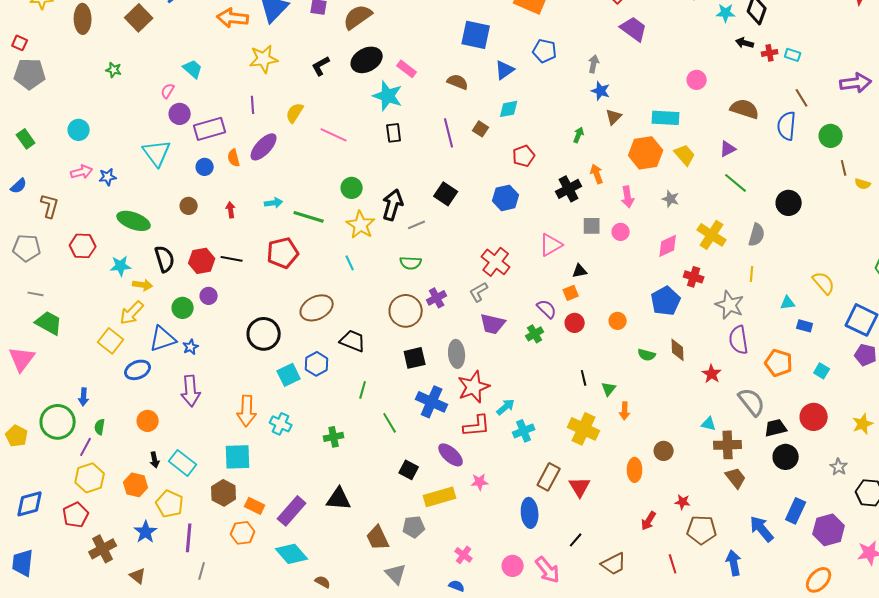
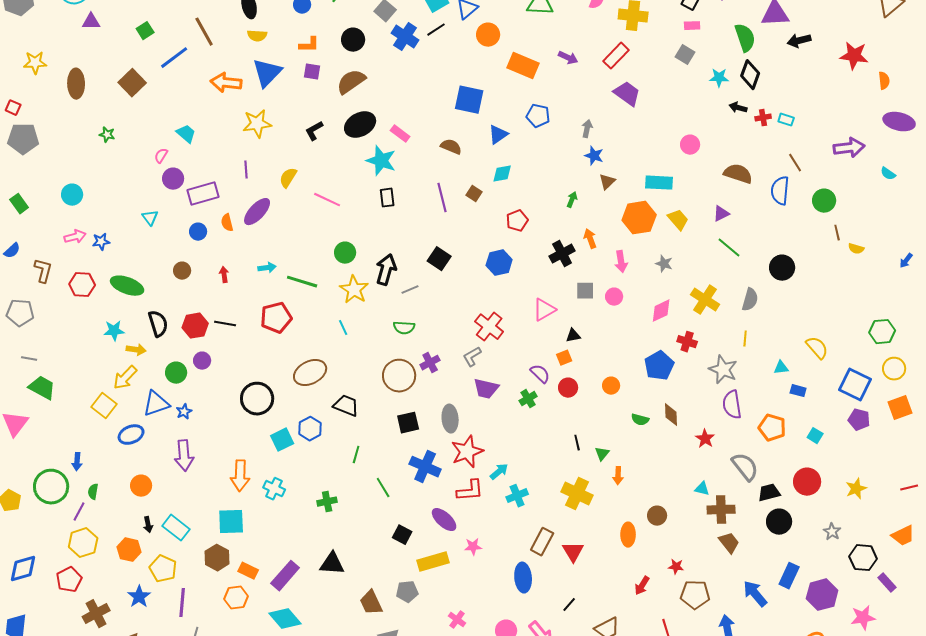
cyan triangle: (157, 153) -> (150, 218), size x0.6
red hexagon: (83, 246) -> (82, 285), moved

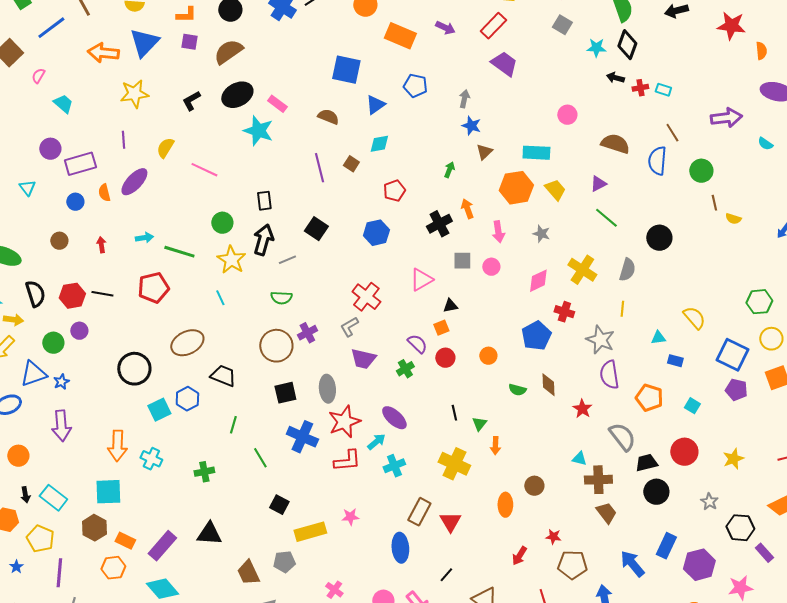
pink semicircle: (161, 156) -> (38, 76), moved
black rectangle: (387, 198) -> (264, 201), moved
purple ellipse: (444, 520) -> (394, 418), moved
blue star: (139, 597) -> (16, 567), size x0.6

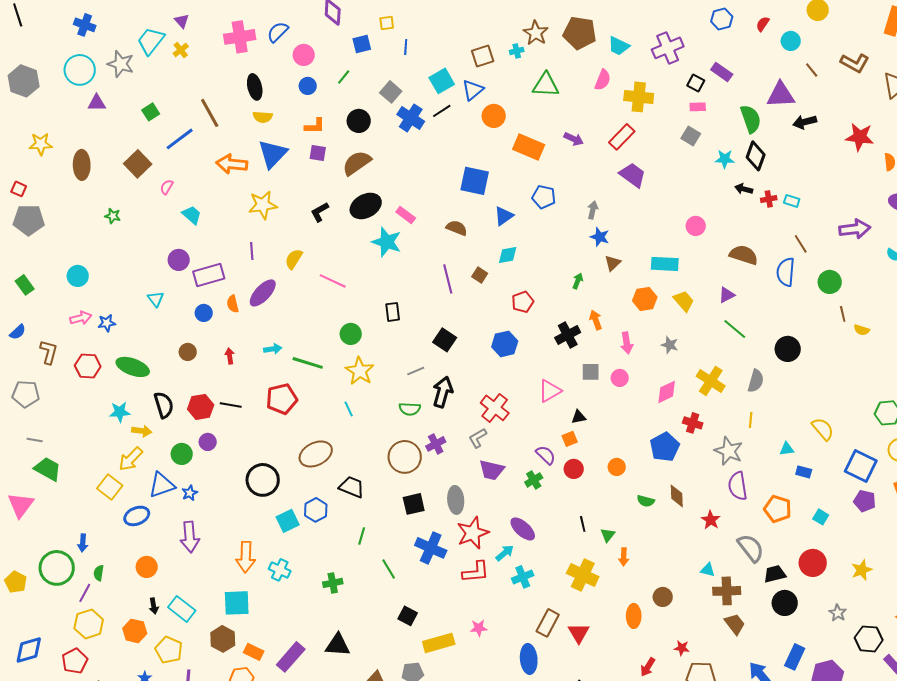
orange hexagon: (516, 188) -> (645, 299), size x0.7
black arrow: (263, 240) -> (443, 392), moved

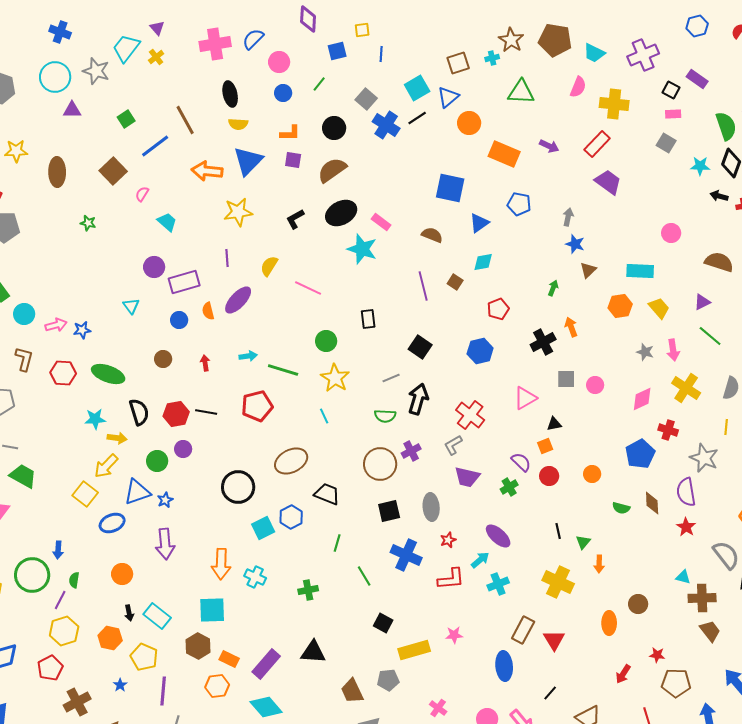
cyan circle: (78, 276) -> (24, 314), moved
pink arrow: (627, 343) -> (673, 350), moved
purple semicircle: (738, 486) -> (686, 492), moved
red star: (473, 533) -> (448, 540), size x0.5

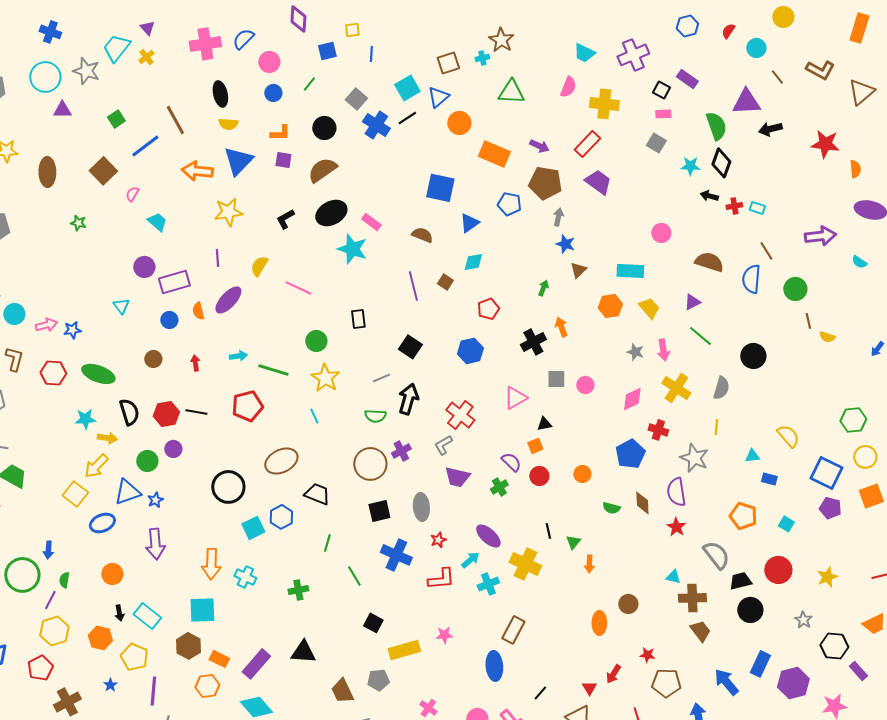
brown pentagon: (555, 40) -> (545, 183), moved
yellow cross: (558, 582) -> (525, 564), moved
red triangle: (554, 640) -> (589, 688), moved, size x0.7

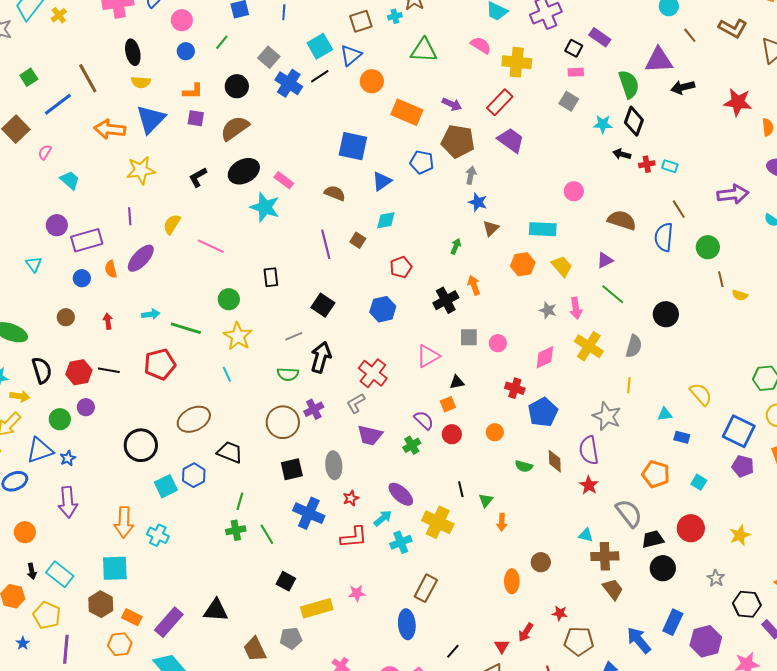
pink semicircle: (568, 87) -> (481, 45), turned -80
red cross: (658, 430) -> (515, 388), moved
green cross: (298, 590) -> (236, 530), moved

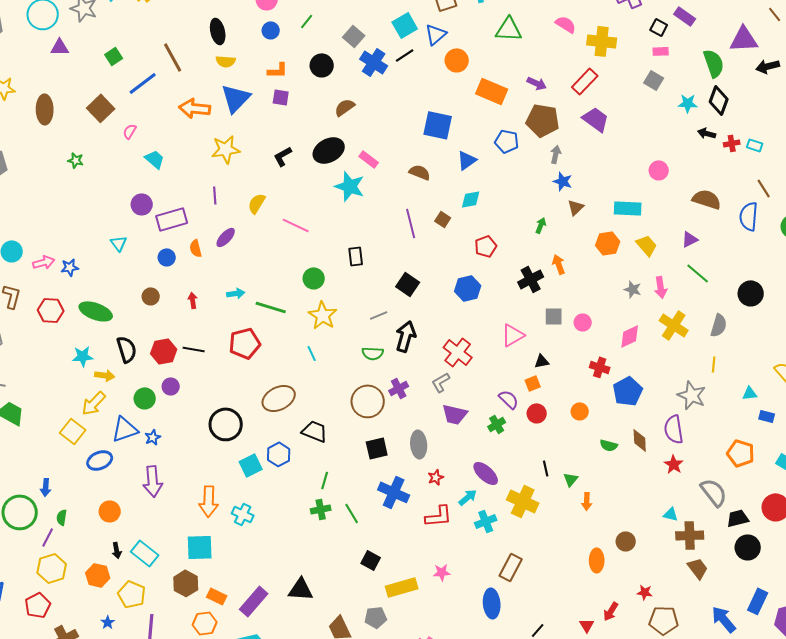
brown semicircle: (235, 128) -> (345, 107), moved, size x0.7
purple ellipse: (141, 258) -> (226, 237), size x0.7

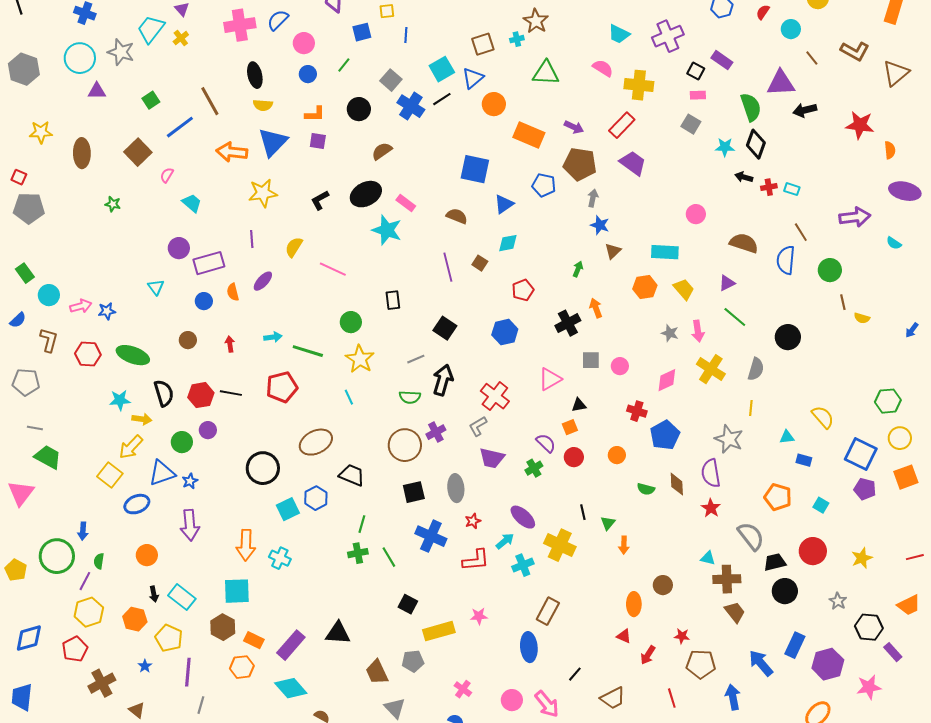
red triangle: (587, 625) -> (624, 636), moved, turned -35

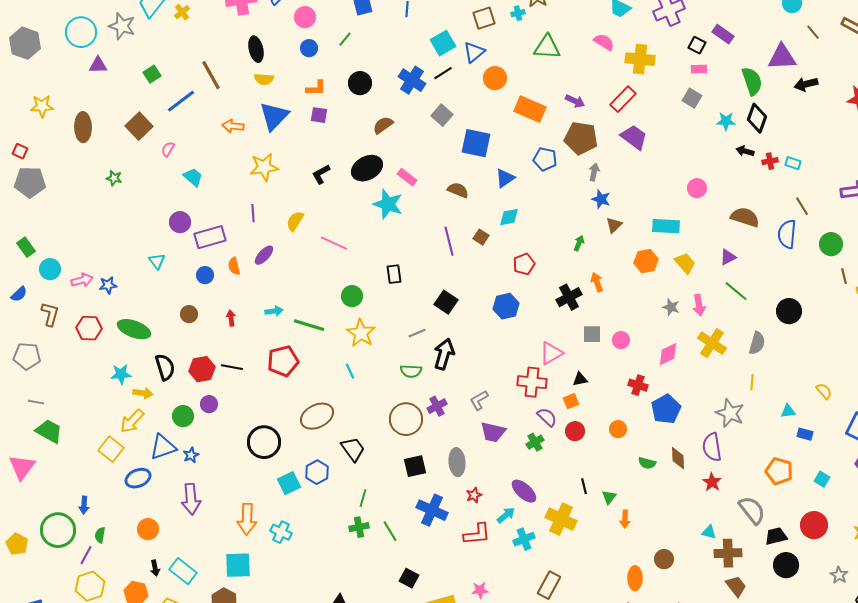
gray square: (391, 80) -> (442, 115), moved
orange arrow: (232, 152) -> (233, 126), size x0.7
red cross: (495, 396) -> (532, 382), moved, turned -32
yellow semicircle: (823, 417) -> (824, 391), size x0.7
black trapezoid: (352, 475) -> (353, 449), turned 32

